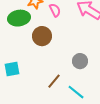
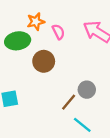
brown line: (54, 81) -> (69, 102), moved

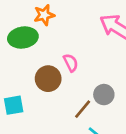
pink semicircle: (58, 32) -> (71, 63), moved
brown circle: (44, 61) -> (48, 79), moved

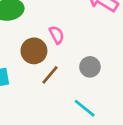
brown line: (83, 109) -> (50, 75), moved

